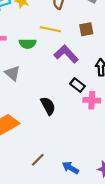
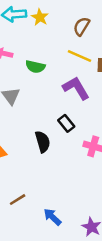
yellow line: (50, 29) -> (79, 56), moved
black rectangle: (77, 85) -> (66, 123), moved

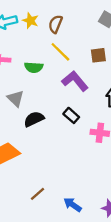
brown semicircle: (82, 26) -> (55, 24), moved
yellow line: (79, 56) -> (60, 52), moved, turned 30
black semicircle: (43, 142) -> (34, 119), moved, turned -90

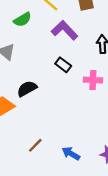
green semicircle: (34, 67) -> (22, 20), turned -30
black semicircle: (34, 119) -> (27, 89), moved

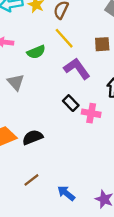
pink cross: (93, 80) -> (91, 113), moved
black semicircle: (27, 89) -> (33, 137), moved

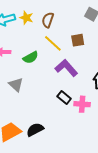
brown square: (102, 44) -> (78, 40), moved

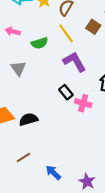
brown square: (78, 40) -> (93, 27), moved, turned 32

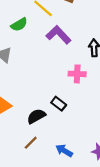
black rectangle: (66, 92) -> (59, 104), moved
black semicircle: (28, 119) -> (36, 116), moved

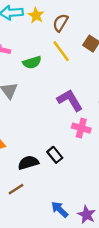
purple L-shape: (59, 35) -> (70, 100), moved
blue arrow: (64, 151) -> (60, 209), moved

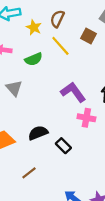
yellow star: (36, 15) -> (34, 27), moved
black semicircle: (28, 163) -> (38, 133), moved
brown line: (16, 189) -> (29, 173), moved

